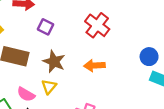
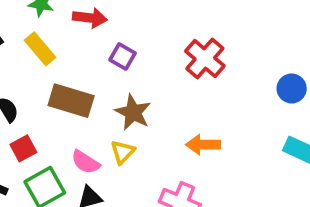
blue circle: (149, 57) -> (292, 88), moved
orange arrow: (94, 66) -> (203, 145), moved

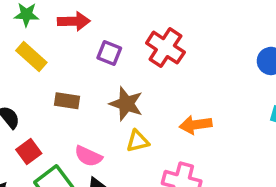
red cross: (205, 58) -> (165, 48), moved
brown rectangle: (71, 101) -> (67, 101), size x0.6
yellow triangle: (123, 152) -> (138, 141), moved, turned 40

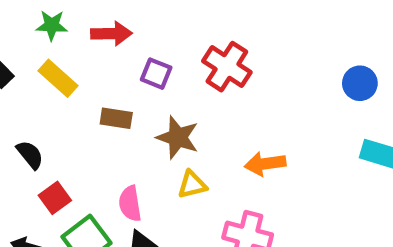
brown rectangle: (67, 101) -> (116, 118), moved
pink semicircle: (88, 156) -> (130, 204), turned 56

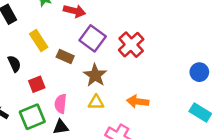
purple square: (156, 74) -> (93, 38), size x1.5
yellow rectangle: (58, 78) -> (39, 40), moved
red square: (55, 198) -> (37, 84), moved

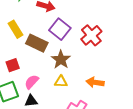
brown rectangle: (65, 56) -> (37, 43), size x1.5
pink semicircle: (61, 104) -> (32, 82), turned 35

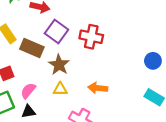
red cross: (91, 35) -> (91, 37), turned -35

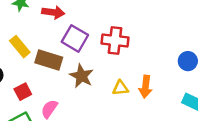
orange arrow: (98, 88) -> (146, 87), moved, turned -84
yellow triangle: (60, 89) -> (120, 88), moved

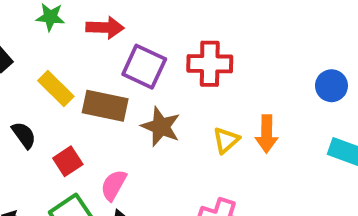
yellow triangle: (120, 88) -> (226, 140), turned -30

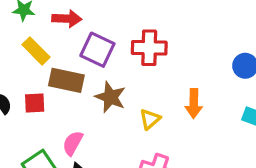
yellow rectangle: (56, 88) -> (36, 51), moved
yellow triangle: (226, 140) -> (150, 119), moved
red square: (68, 161) -> (35, 103), moved, turned 30

